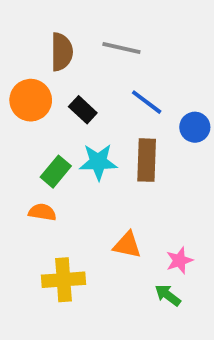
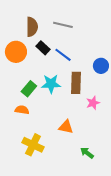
blue line: (147, 102) -> (63, 55), moved
black rectangle: (83, 110) -> (43, 48), moved
pink star: (179, 260) -> (93, 103), moved
yellow cross: (64, 280) -> (33, 145), turned 30

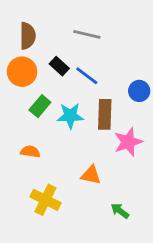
brown semicircle: (32, 27) -> (28, 36), moved
green rectangle: (29, 89) -> (40, 106), moved
pink star: (93, 103) -> (128, 142), size x1.5

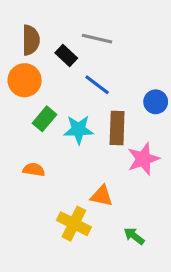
black rectangle: (59, 66) -> (66, 56), moved
yellow cross: (45, 200) -> (74, 224), moved

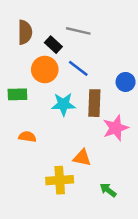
orange circle: (25, 80) -> (45, 70), moved
green rectangle: (45, 119) -> (17, 94), moved, turned 48
yellow cross: (74, 224) -> (60, 180), turned -30

